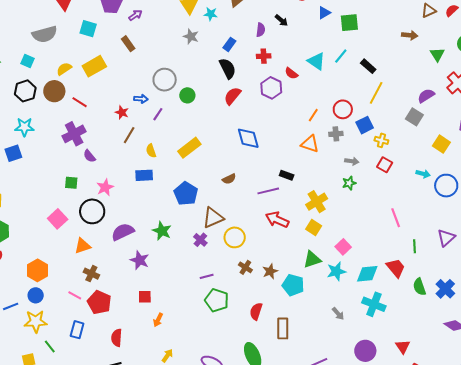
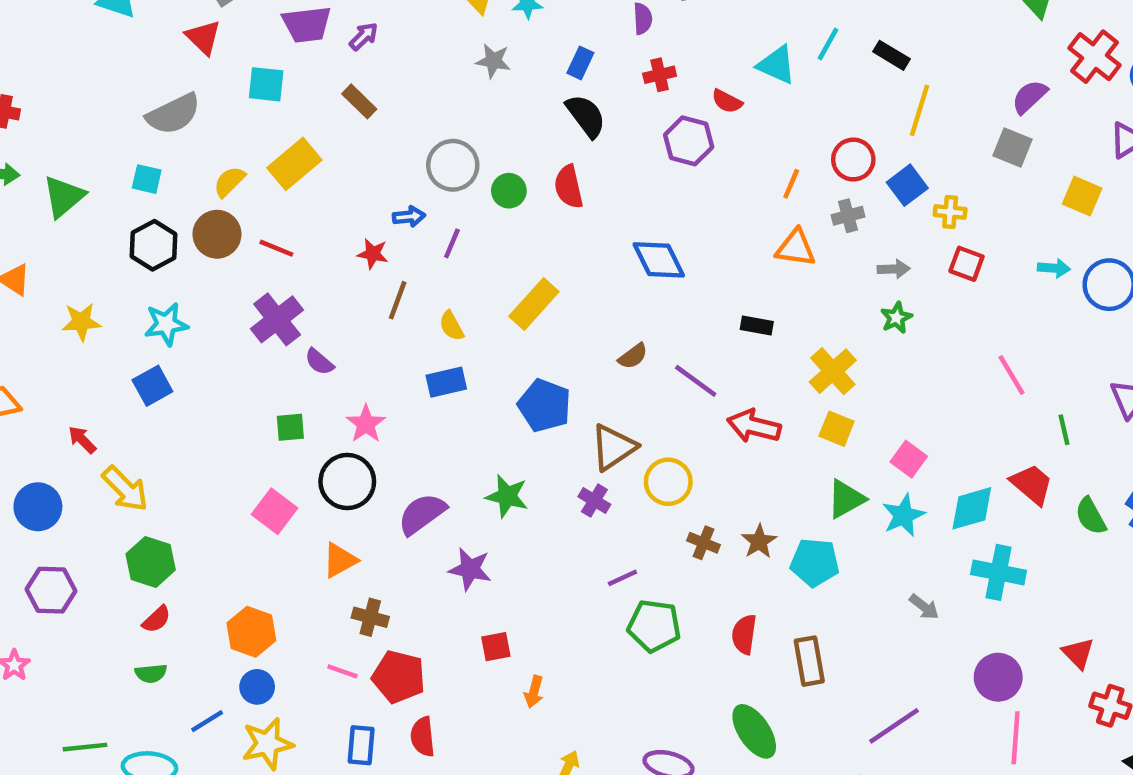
red semicircle: (232, 96) -> (569, 187), moved, turned -42
purple line: (268, 191) -> (696, 381), moved, turned 60
red semicircle: (117, 338) -> (423, 737), moved

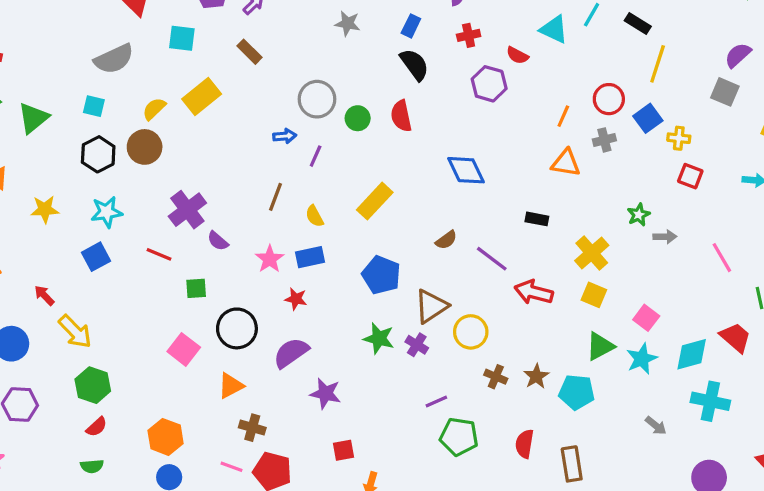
red line: (276, 248) -> (159, 254), moved
red star: (373, 254) -> (296, 299), moved
gray arrow: (894, 269) -> (665, 237), moved
pink star: (366, 424) -> (270, 259), moved
green star: (507, 496) -> (379, 338), moved

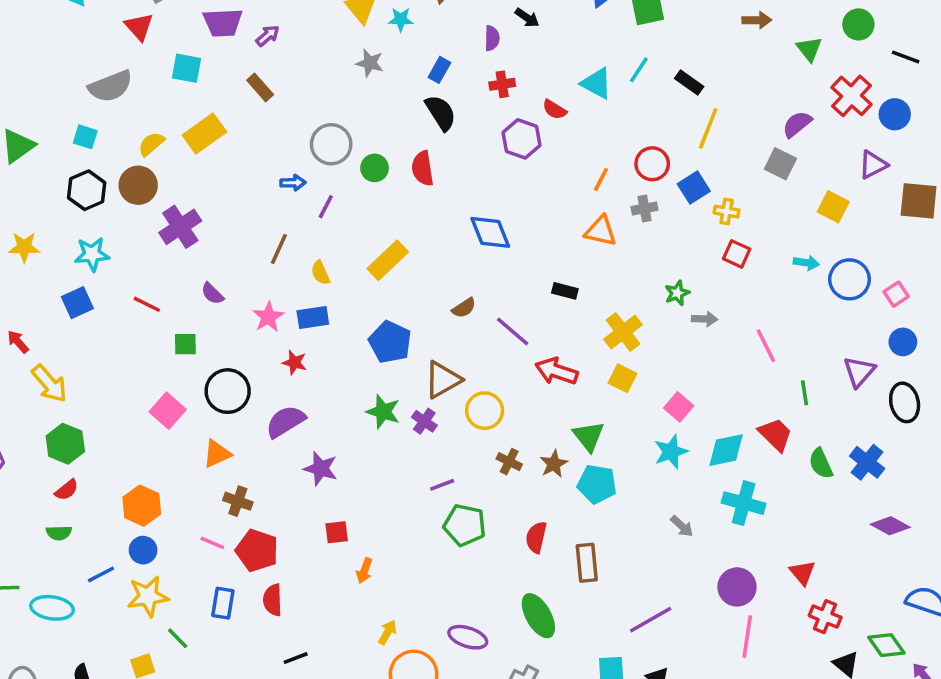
purple cross: (187, 210) -> (180, 227), moved
green triangle: (600, 346) -> (589, 436), moved, turned -44

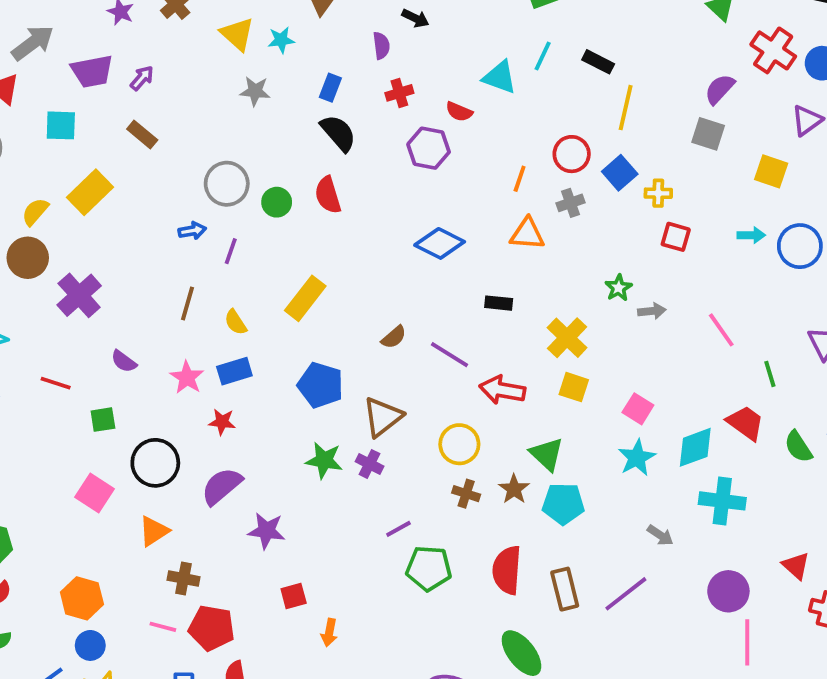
blue diamond: (490, 232) -> (440, 243), moved, turned -33
yellow circle: (485, 411) -> (459, 444), moved
red semicircle: (536, 537) -> (507, 570), size x1.4
purple line: (651, 620) -> (626, 594), moved

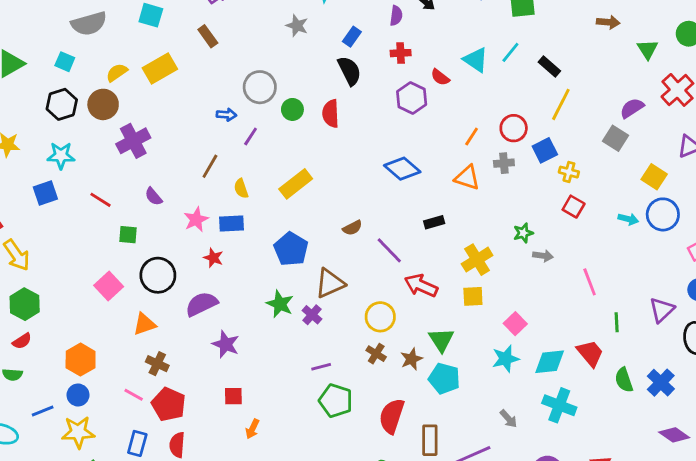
blue circle: (800, 246) -> (663, 214), moved
black rectangle: (499, 303) -> (434, 222), turned -36
yellow square: (574, 387) -> (473, 296), turned -35

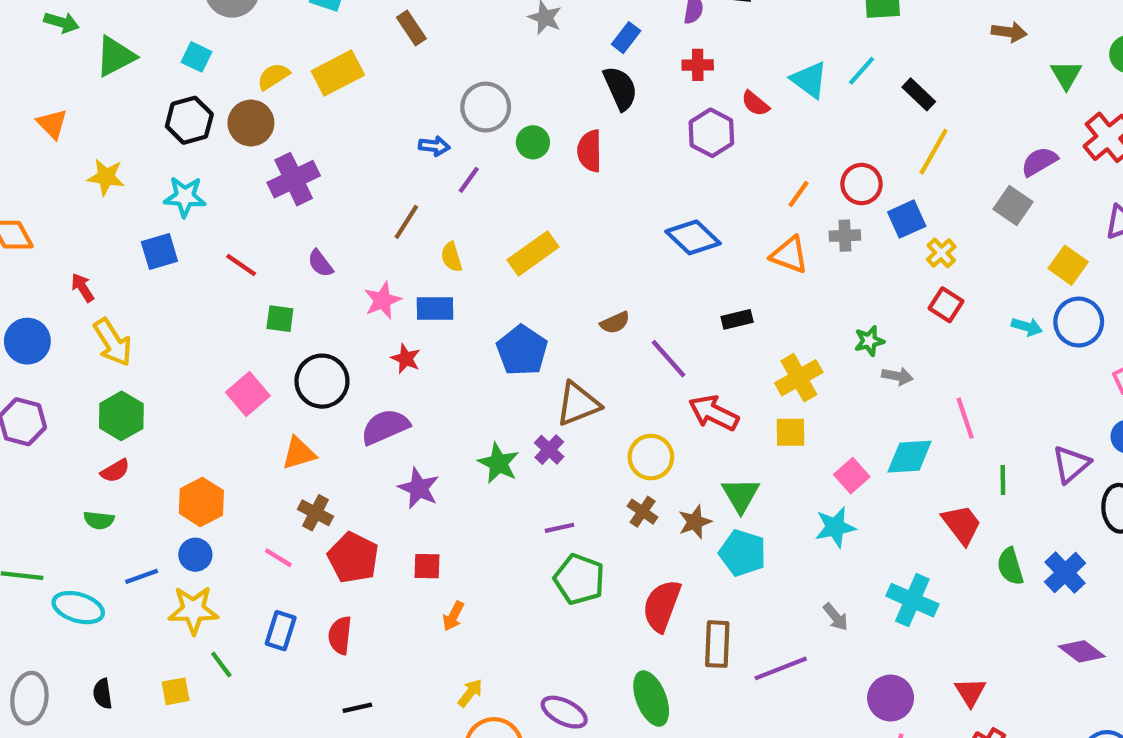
yellow cross: (569, 172) -> (941, 253), turned 30
green star: (280, 304) -> (499, 463), moved
cyan diamond: (550, 362) -> (910, 457), moved
red pentagon: (169, 404) -> (353, 558), moved

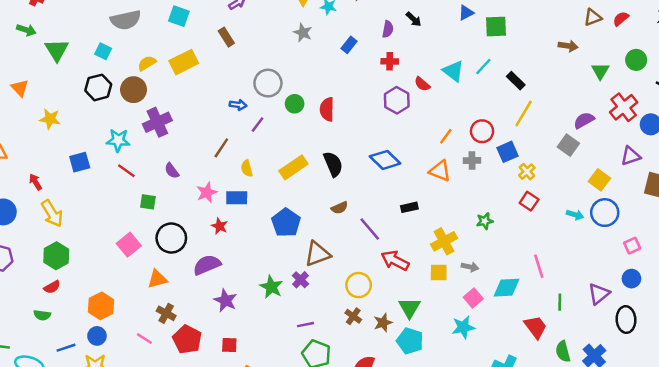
green triangle: (115, 56) -> (57, 50), turned -35
black semicircle: (620, 88) -> (333, 164), moved
cyan star: (185, 197) -> (118, 140), moved
gray arrow: (897, 376) -> (470, 267), moved

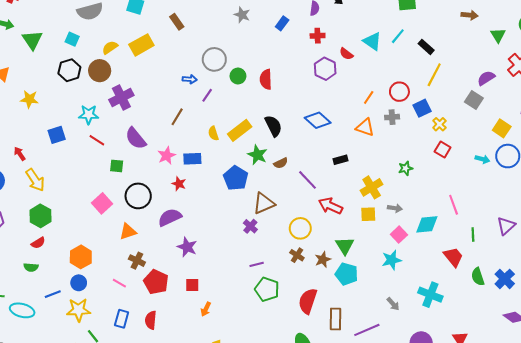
yellow semicircle: (247, 168) -> (213, 133), moved
purple semicircle: (172, 171) -> (136, 138), size x1.6
green star: (271, 287) -> (257, 155), moved

